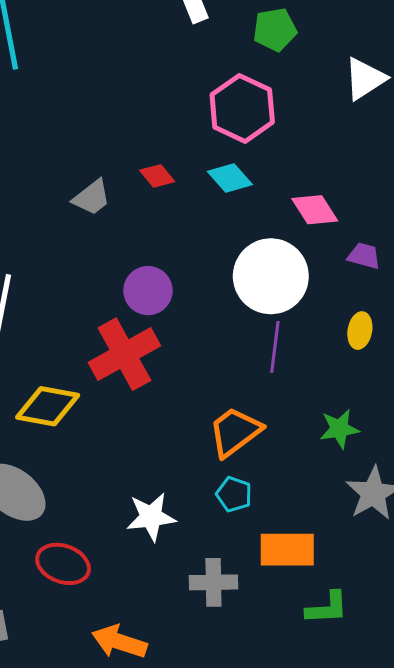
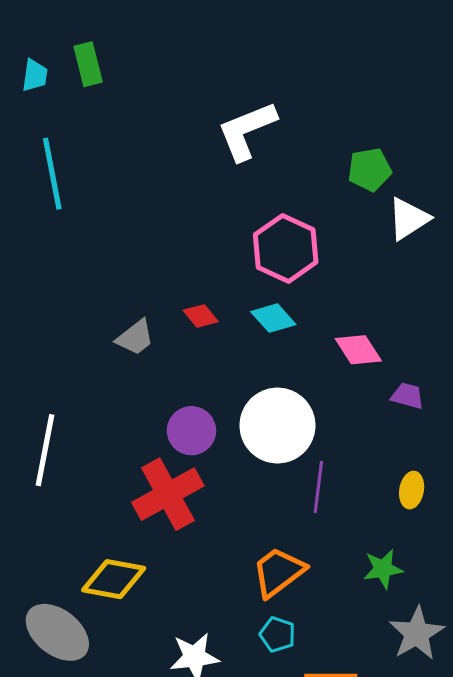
green pentagon: (275, 30) -> (370, 170), moved
white circle: (271, 276) -> (277, 426), moved
yellow ellipse: (360, 331) -> (412, 490), moved
yellow diamond: (48, 406) -> (114, 579), moved

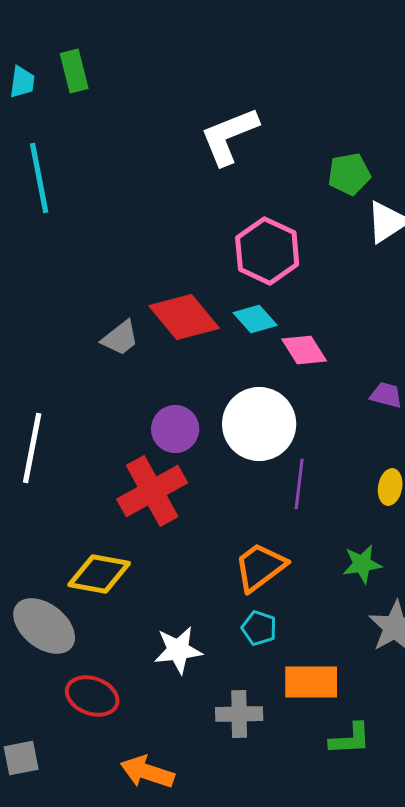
red diamond: (201, 316) -> (184, 317), size x2.0
pink diamond: (358, 350) -> (304, 350), moved

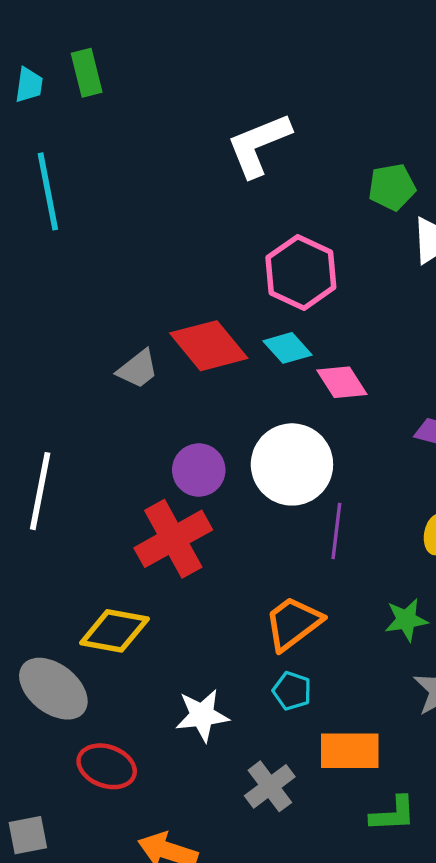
gray cross: (239, 714) -> (270, 786), turned -36

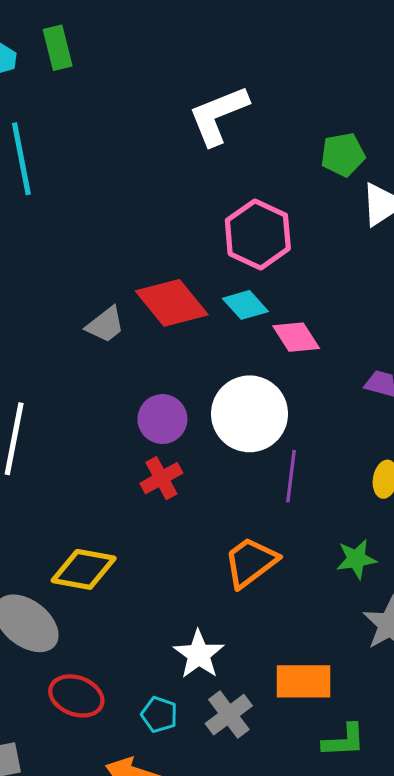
red cross: (173, 539) -> (161, 478), moved, size x0.6
cyan pentagon: (292, 691) -> (159, 715), moved
white star: (202, 715) -> (199, 654), moved, turned -30

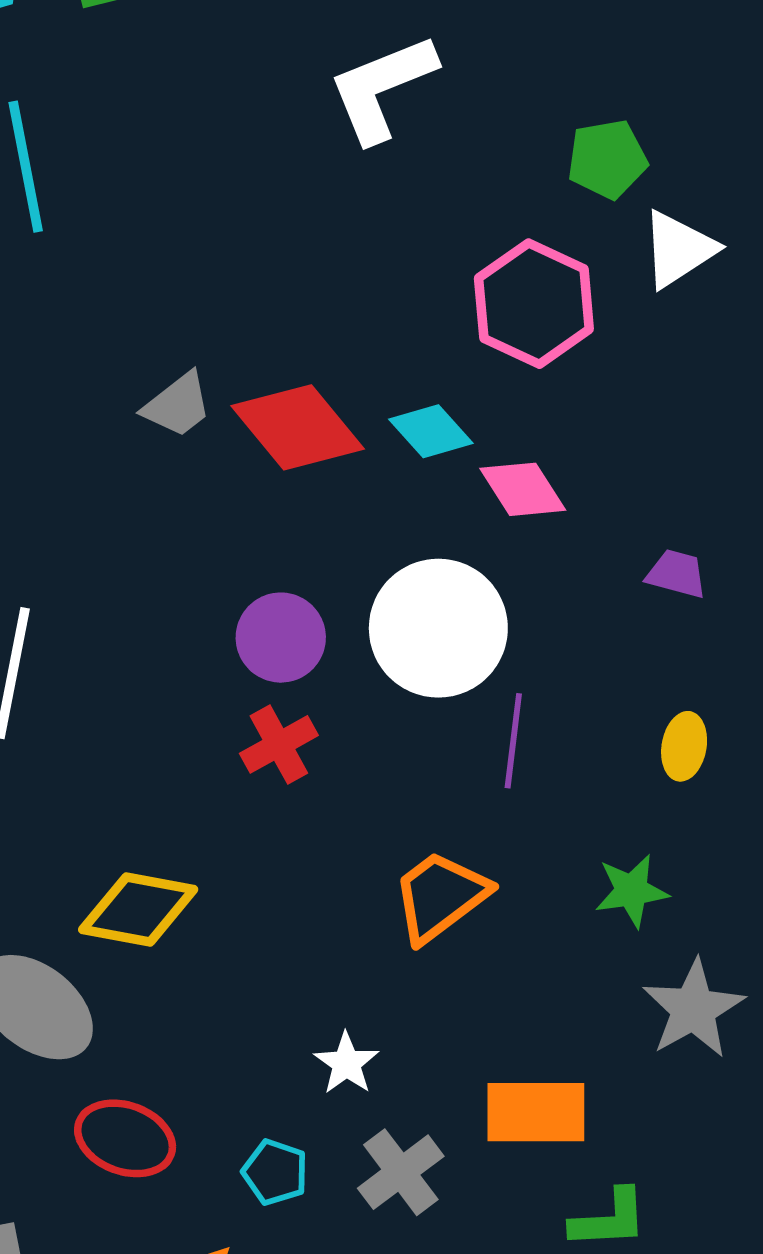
pink hexagon: (258, 234) -> (534, 304), moved
gray trapezoid: (105, 325) -> (178, 405), moved
white star: (199, 654) -> (346, 1063), size x0.7

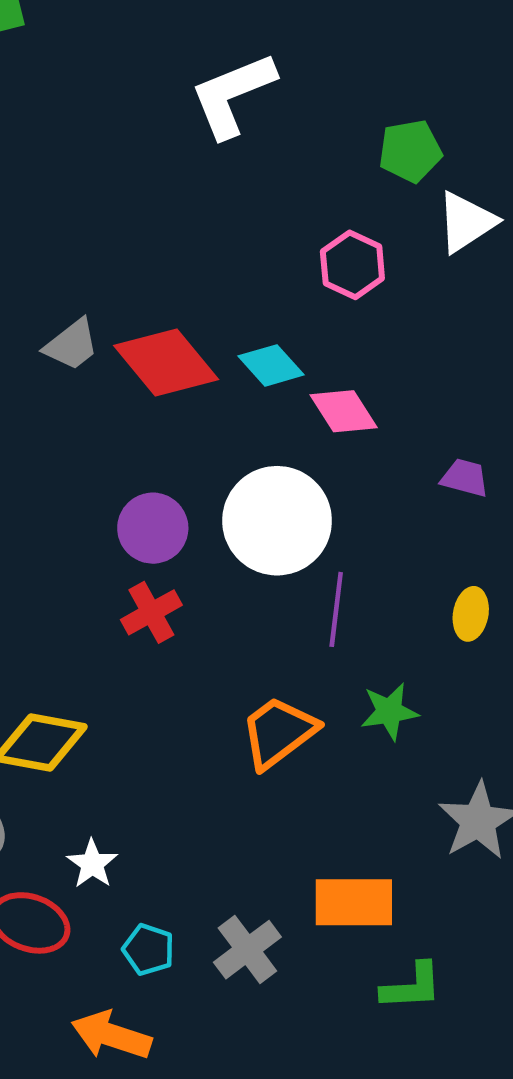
pink hexagon: (534, 304) -> (352, 265), size x0.7
green star: (632, 891) -> (389, 711), moved
white star: (346, 1063) -> (92, 864), moved

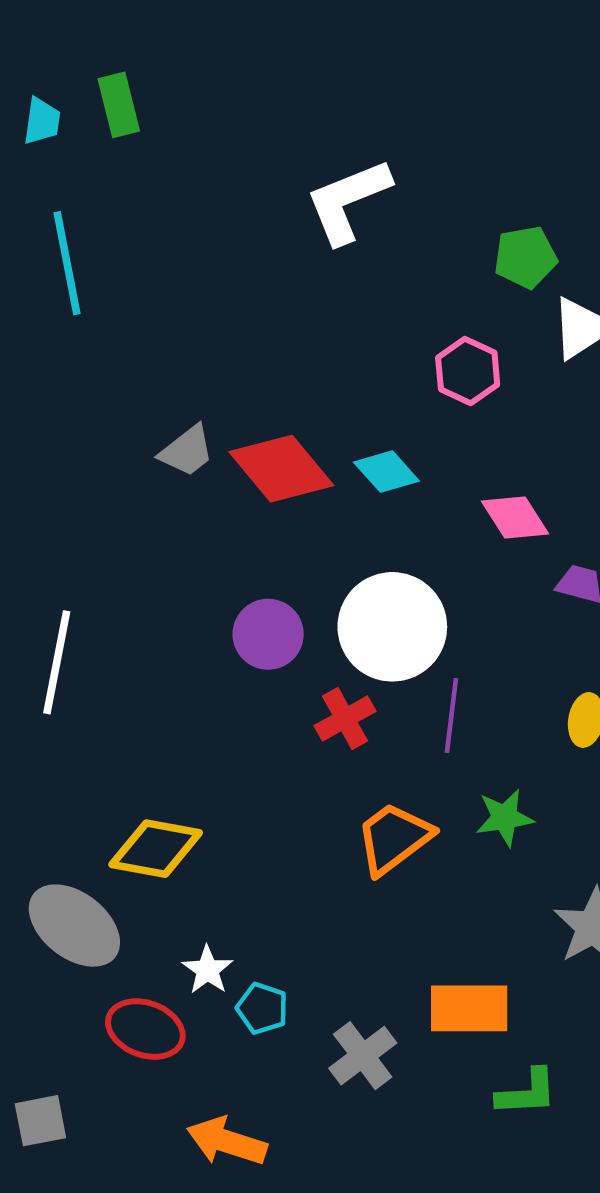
pink diamond: (344, 411) -> (515, 517), moved
red cross: (151, 612) -> (345, 718), moved
cyan pentagon: (148, 950) -> (262, 1008), moved

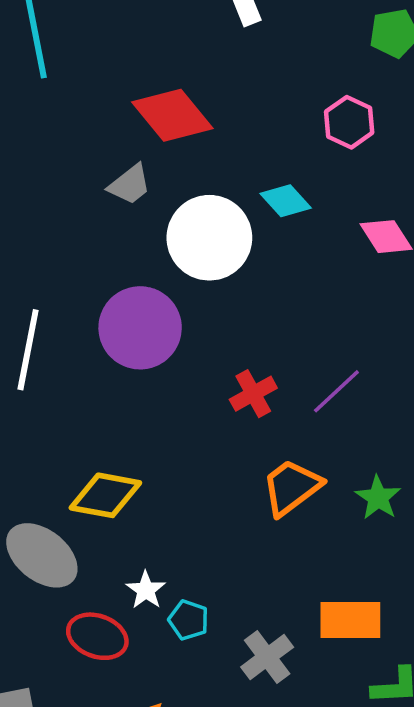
red diamond: (281, 469) -> (172, 115), moved
white circle: (392, 627) -> (209, 238), moved
purple circle: (268, 634) -> (140, 328), moved, size x1.5
purple line: (451, 716) -> (336, 391), turned 40
green star: (505, 818) -> (378, 498), moved, turned -30

